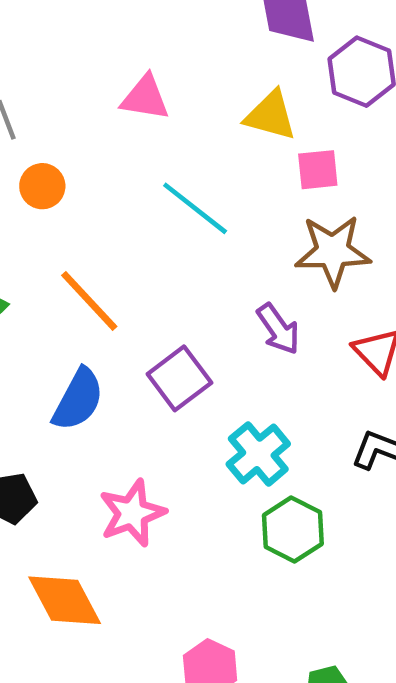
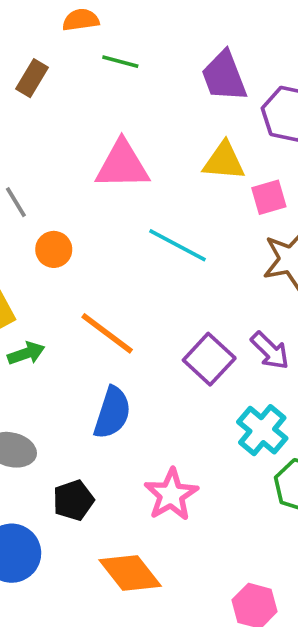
pink triangle: (145, 98) -> (122, 165), size x1.4
purple arrow: (278, 329) -> (270, 351), moved
purple square: (179, 378) -> (209, 359), moved

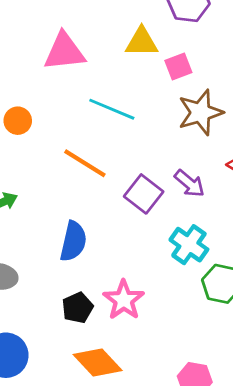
orange line: (107, 333) -> (85, 163), moved
black pentagon: (73, 500) -> (78, 308), moved

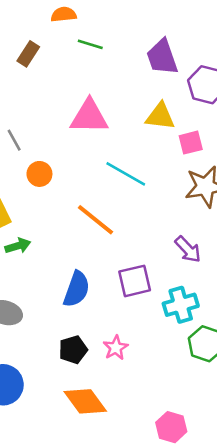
purple square: (144, 194) -> (135, 281), moved, turned 32
cyan cross: (189, 245) -> (181, 305), turned 32
pink star: (124, 300) -> (116, 348), size x0.7

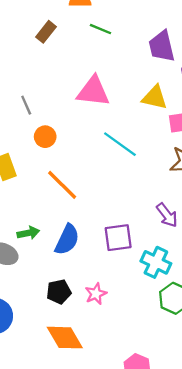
orange line: (96, 220) -> (62, 185), moved
green arrow: (18, 246) -> (28, 233), moved
cyan cross: (181, 305) -> (156, 262), turned 36

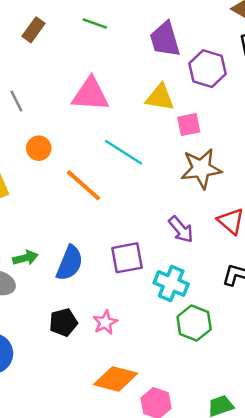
gray line: (26, 105) -> (16, 101), moved
orange line: (62, 185) -> (83, 185), moved
orange diamond: (65, 338) -> (116, 379), moved, turned -42

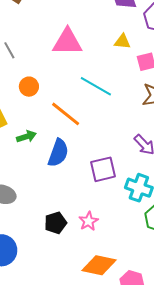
yellow triangle: (160, 97) -> (122, 42), size x0.7
green arrow: (25, 258) -> (26, 137), moved
blue semicircle: (70, 263) -> (58, 153), moved

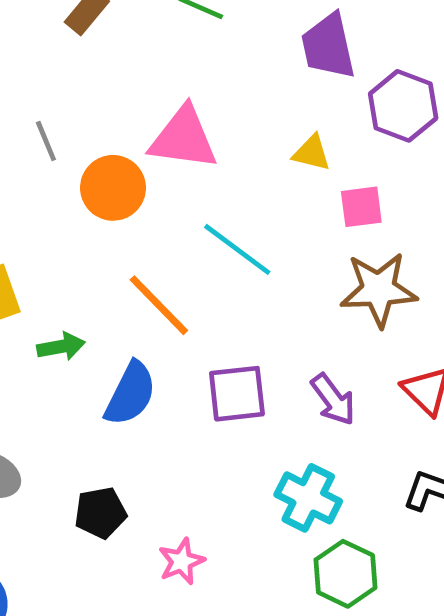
orange circle: (29, 87) -> (113, 188), moved, size x1.4
purple square: (103, 169) -> (237, 394), moved
black pentagon: (56, 223) -> (100, 513), moved

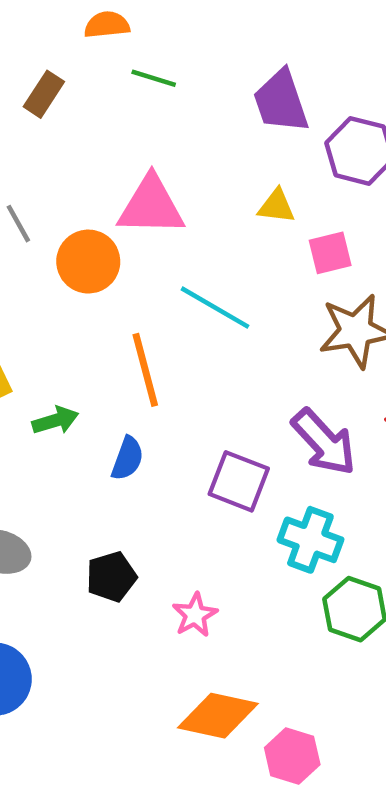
orange line: (159, 305) -> (145, 370), turned 36
blue semicircle: (130, 394) -> (127, 458), size x0.7
purple square: (237, 394) -> (239, 481), moved, turned 34
purple arrow: (333, 399) -> (324, 442), size x1.4

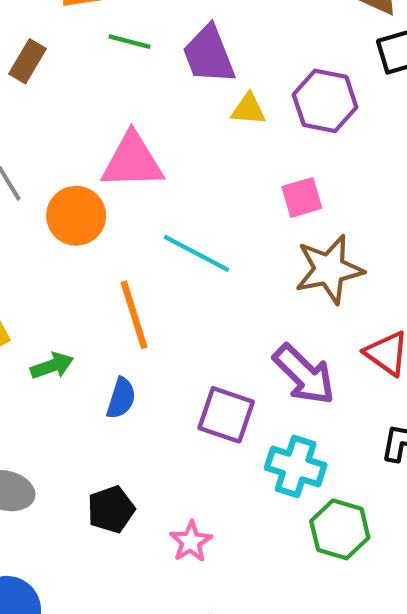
purple trapezoid: (281, 101) -> (209, 55), moved
yellow triangle: (276, 206) -> (248, 109), moved

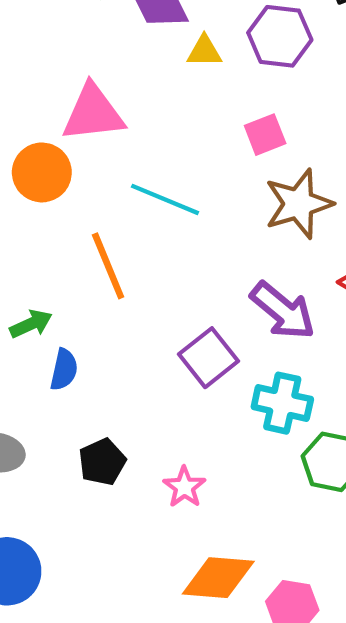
blue semicircle: (121, 398) -> (64, 370), moved
purple square: (226, 415) -> (209, 358), turned 38

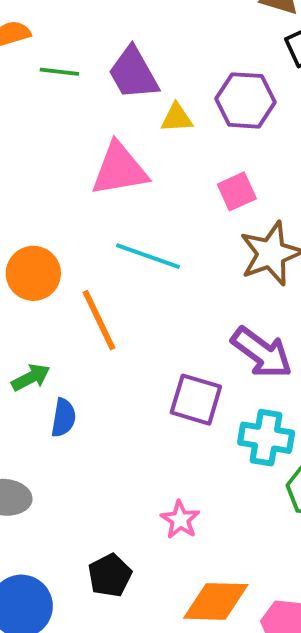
pink triangle: (93, 113) -> (120, 169), moved
orange circle: (42, 172) -> (33, 273), moved
purple square: (209, 358) -> (196, 400), turned -32
black pentagon: (102, 462) -> (110, 575), moved

